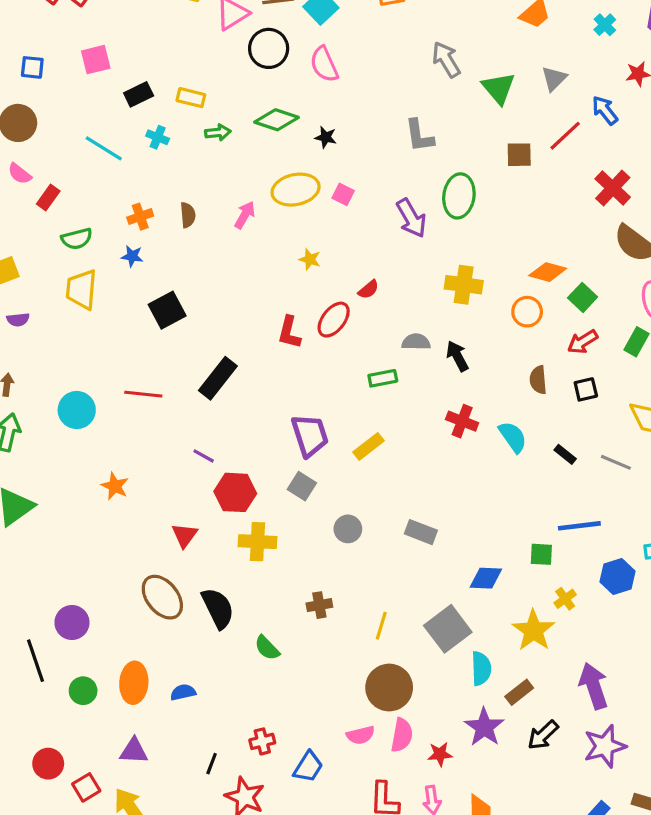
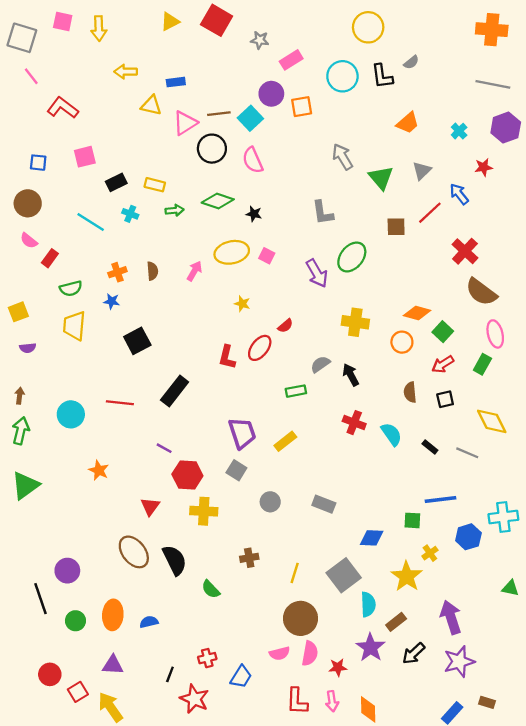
green ellipse: (459, 196) -> (352, 257), turned 32
gray semicircle: (416, 342) -> (320, 364), turned -36

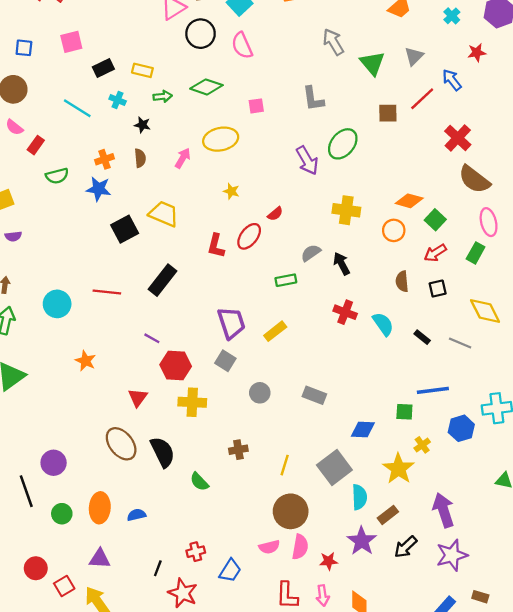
black star: (254, 214) -> (142, 125), moved
pink square: (267, 256) -> (256, 106), moved, turned -35
blue star: (112, 301) -> (99, 189), size x1.5
yellow trapezoid: (74, 326) -> (164, 214), moved, turned 108

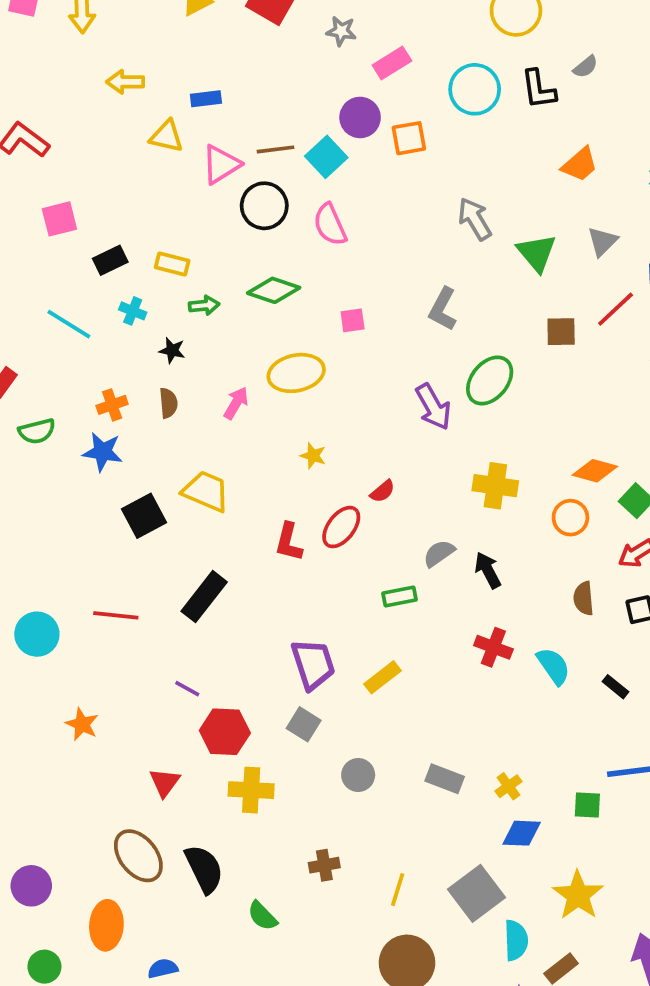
gray L-shape: (313, 99) -> (443, 309), turned 36
yellow cross: (422, 445) -> (508, 786), moved
orange ellipse: (100, 508) -> (106, 925), moved

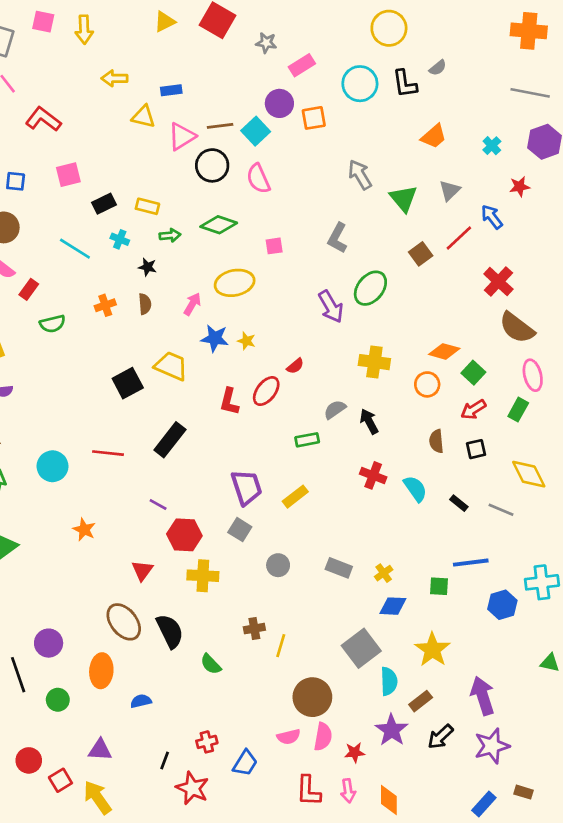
brown square: (561, 332) -> (421, 254), turned -35
blue star: (103, 452) -> (215, 338), moved
yellow line: (398, 890) -> (281, 646), moved

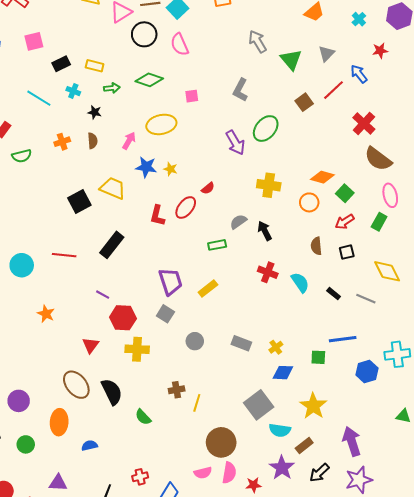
cyan semicircle: (389, 681) -> (280, 430), turned 100

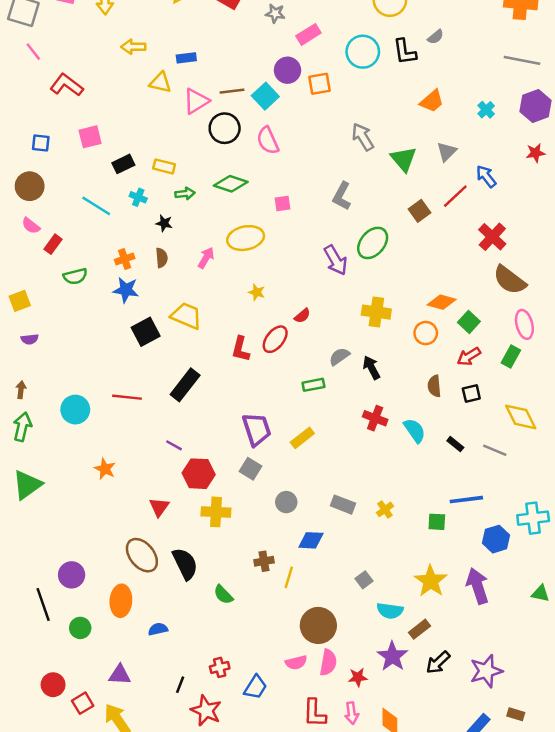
red star: (380, 51) -> (536, 153), moved
blue star: (146, 167) -> (126, 290), moved
blue diamond: (283, 373) -> (311, 540), moved
gray square: (259, 405) -> (364, 580), size x0.5
purple arrow: (352, 441) -> (478, 586), moved

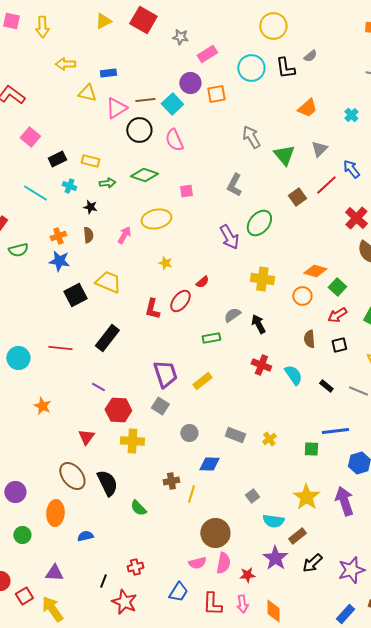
pink square: (90, 137) -> (30, 137), turned -36
blue trapezoid: (255, 687) -> (178, 592), moved

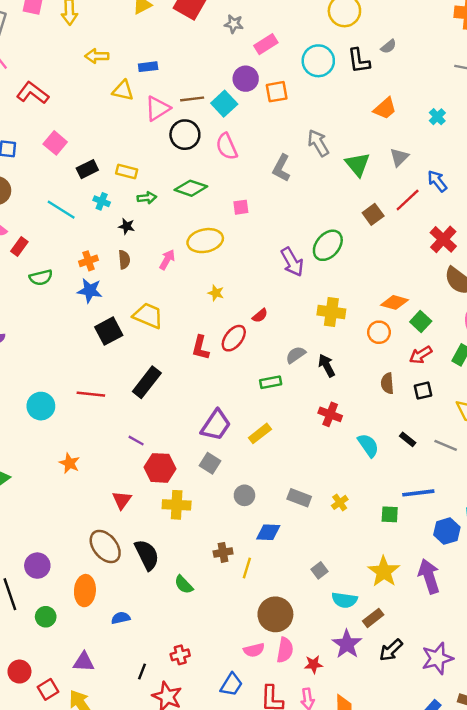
gray L-shape: (234, 185) -> (281, 168), moved
purple trapezoid: (165, 374) -> (216, 425), turned 52
cyan semicircle: (293, 375) -> (368, 445), moved

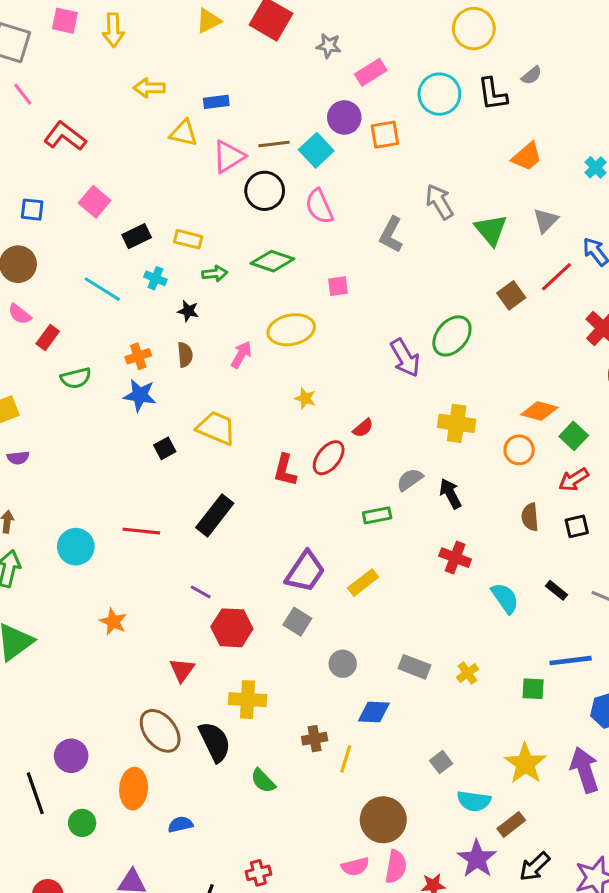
black square: (109, 331) -> (165, 448), size x0.6
yellow cross: (177, 505) -> (247, 700), moved

